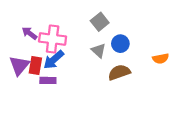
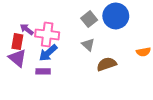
blue circle: (120, 44) -> (116, 16), moved, size x1.6
purple triangle: (19, 65) -> (17, 58), turned -30
red rectangle: (35, 65) -> (17, 42), moved

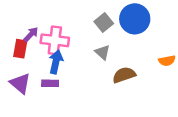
purple arrow: (27, 29) -> (31, 34), turned 96
blue arrow: (48, 53) -> (56, 62), turned 144
purple triangle: (17, 58) -> (20, 83), moved

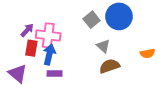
red rectangle: (20, 49) -> (31, 48), moved
gray triangle: (103, 52) -> (103, 46), moved
purple rectangle: (50, 83) -> (55, 73), moved

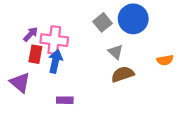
purple rectangle: (55, 73) -> (65, 100), moved

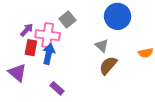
gray square: (103, 22) -> (67, 19), moved
brown semicircle: (123, 74) -> (108, 65), turned -30
purple rectangle: (65, 100) -> (57, 88), turned 40

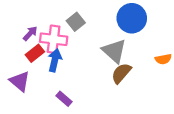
gray triangle: (102, 46) -> (114, 51), size x1.6
red rectangle: (31, 48) -> (35, 53), turned 42

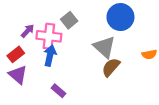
red rectangle: (35, 53) -> (16, 54), moved

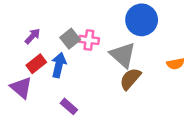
gray square: (69, 20) -> (70, 39), moved
pink cross: (49, 36) -> (89, 40), moved, size x0.7
red rectangle: (16, 54) -> (36, 64), moved

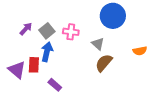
gray square: (70, 39) -> (47, 31), moved
gray triangle: (123, 55) -> (98, 44), size x0.6
red rectangle: (36, 64) -> (34, 65), moved, turned -49

